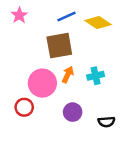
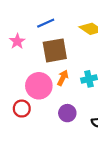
pink star: (19, 15) -> (17, 41), moved
blue line: (67, 16) -> (46, 23), moved

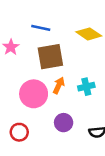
blue line: (46, 23) -> (41, 28), turned 36
red circle: (22, 109) -> (19, 132), moved

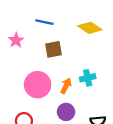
brown square: (50, 57) -> (53, 49), size x0.7
orange arrow: (59, 85) -> (66, 86), moved

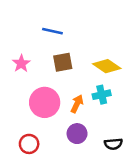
yellow diamond: (90, 28) -> (107, 66), moved
pink star: (16, 40) -> (21, 64), moved

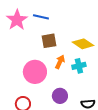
pink star: (21, 64) -> (17, 20), moved, size x1.5
orange arrow: (77, 104) -> (60, 62), moved

